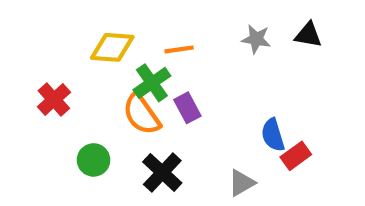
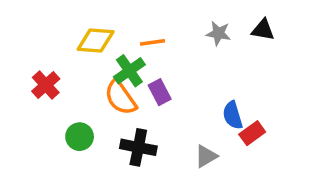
black cross: (162, 172) -> (138, 147), turned -32

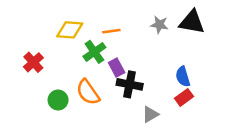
black triangle: (263, 30) -> (192, 22), size x1.5
orange semicircle: (120, 97) -> (88, 92), moved
blue semicircle: (233, 115) -> (183, 77), moved
black cross: (138, 147) -> (130, 84), moved

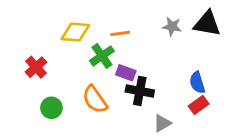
purple rectangle: (117, 68) -> (126, 73), turned -42
green circle: (58, 100) -> (51, 108), moved

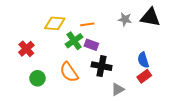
purple rectangle: (126, 73) -> (91, 45), moved

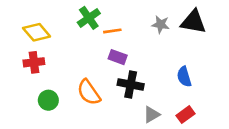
yellow diamond: (55, 23) -> (37, 32), moved, turned 45
green cross: (74, 41) -> (89, 18), moved
red cross: (26, 49) -> (34, 62), turned 35
red rectangle: (144, 76) -> (185, 115), moved

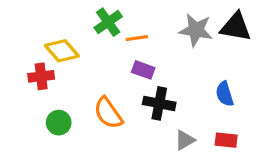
gray star: (161, 24) -> (196, 30), size x1.5
yellow diamond: (37, 32) -> (62, 51), moved
red rectangle: (185, 115) -> (226, 140), turned 42

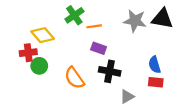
green circle: (59, 123) -> (39, 66), moved
red rectangle: (226, 140) -> (156, 82), moved

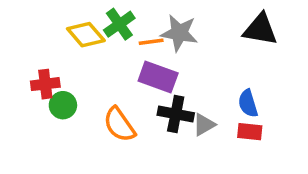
gray star: (135, 21) -> (179, 33), moved
yellow diamond: (43, 35) -> (86, 35), moved
purple rectangle: (99, 48) -> (158, 77), size x1.5
gray triangle: (127, 97) -> (204, 125), moved

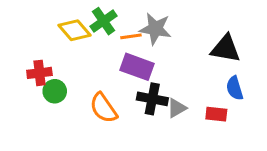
black triangle: (260, 29) -> (225, 49), moved
blue semicircle: (248, 103) -> (235, 88), moved

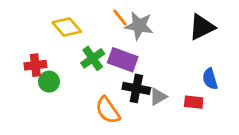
green cross: (104, 21) -> (93, 58), moved
orange line: (131, 36) -> (120, 17), moved, turned 60
black triangle: (225, 49) -> (202, 27), moved, turned -36
orange semicircle: (104, 108) -> (108, 110), moved

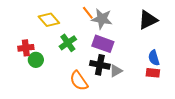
purple rectangle: (123, 60) -> (103, 44), moved
red rectangle: (194, 102) -> (153, 73), moved

